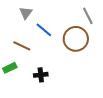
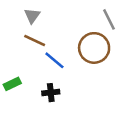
blue line: (44, 30) -> (54, 60), moved
brown line: (22, 46) -> (35, 41), moved

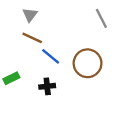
brown circle: (94, 48) -> (88, 63), moved

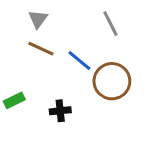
gray line: (101, 18) -> (110, 23), moved
blue line: (51, 56) -> (79, 60), moved

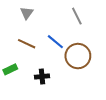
brown line: (41, 49) -> (27, 44), moved

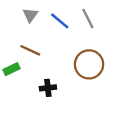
blue line: (55, 42) -> (60, 21), moved
green rectangle: (10, 69) -> (11, 69), moved

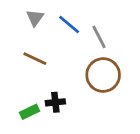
gray line: (88, 19) -> (99, 37), moved
green rectangle: (11, 69) -> (29, 112), moved

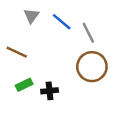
brown line: (35, 59) -> (17, 52), moved
green rectangle: (29, 112) -> (24, 85), moved

